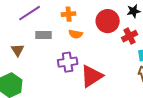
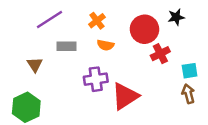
orange cross: (69, 14) -> (97, 21), turned -32
red cross: (130, 36) -> (160, 54), moved

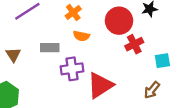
gray rectangle: (67, 46) -> (50, 48), moved
brown arrow: (188, 94) -> (152, 90), moved, turned -126

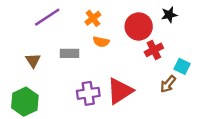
cyan square: (162, 61) -> (182, 66), turned 35
purple cross: (72, 69) -> (88, 93), moved
brown arrow: (152, 90) -> (168, 84), moved

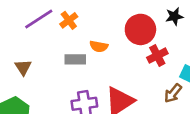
orange cross: (93, 18) -> (69, 20), moved
gray rectangle: (69, 53) -> (75, 59), moved

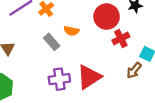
gray rectangle: (75, 59) -> (52, 42), turned 49

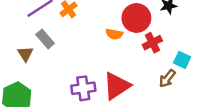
orange semicircle: (71, 31) -> (114, 34), moved
gray rectangle: (52, 42) -> (45, 39), moved

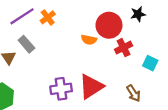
brown arrow: (167, 78) -> (134, 93), moved, turned -72

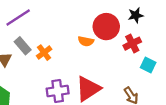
orange cross: (48, 17) -> (44, 53), moved
red cross: (123, 48) -> (132, 44), moved

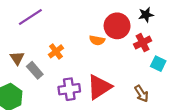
gray rectangle: (23, 46) -> (35, 70), moved

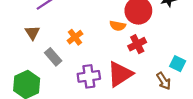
red cross: (143, 43) -> (137, 44), moved
brown triangle: (17, 58) -> (32, 33), moved
cyan square: (158, 64) -> (178, 64), moved

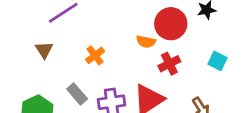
gray rectangle: (53, 57) -> (77, 94), moved
cyan square: (178, 64) -> (218, 61), moved

